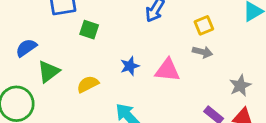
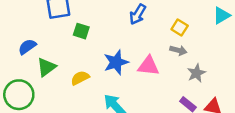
yellow square: (204, 25) -> (180, 27), turned -35
blue star: (130, 66) -> (116, 62), size x1.5
gray star: (240, 86) -> (196, 73), moved

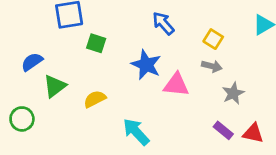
blue arrow: (138, 14) -> (163, 23), turned 108
blue star: (116, 62) -> (146, 65), moved, turned -30
green circle: (19, 95) -> (22, 119), size x0.7

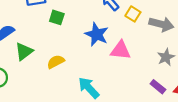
yellow square: (213, 39) -> (133, 14), moved
gray arrow: (212, 66) -> (161, 24), moved, size x1.5

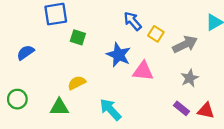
gray arrow: (161, 24) -> (185, 44), turned -40
green triangle: (24, 51) -> (59, 107), moved, turned 36

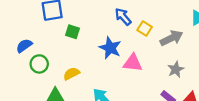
green circle: (17, 99) -> (39, 64), moved

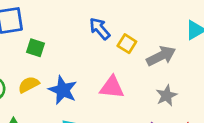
blue star: (110, 48) -> (63, 90), moved
yellow semicircle: (71, 74) -> (29, 85), moved

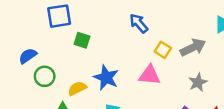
yellow square: (127, 44) -> (163, 50), moved
yellow semicircle: (29, 85) -> (77, 88), moved

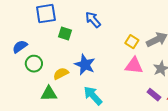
blue arrow: (139, 23) -> (93, 20), moved
pink triangle: (150, 75) -> (134, 66), moved

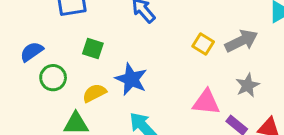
green square: (65, 34) -> (93, 49), moved
pink triangle: (134, 66) -> (206, 102), moved

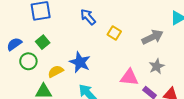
yellow square: (203, 44) -> (114, 33), moved
green square: (93, 49) -> (43, 42), moved, turned 32

